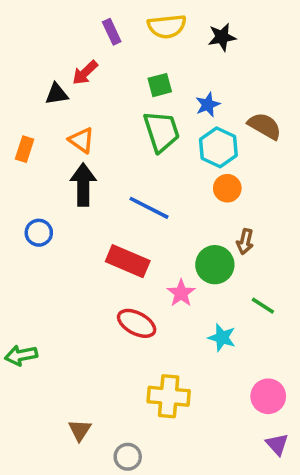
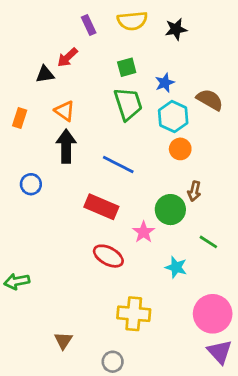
pink circle: (268, 396) -> (213, 314), size x1.4
purple triangle: (277, 444) -> (220, 352), size x1.4
gray circle: (128, 457) -> (113, 362), moved

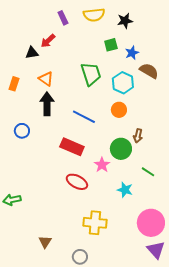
green square: (127, 67) -> (111, 45), moved
blue star: (165, 83) -> (132, 53), moved
orange circle: (180, 149) -> (119, 110), moved

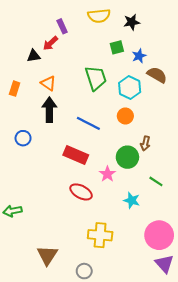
purple rectangle: (63, 18) -> (62, 26), moved
brown triangle: (45, 242) -> (47, 255), size x1.5

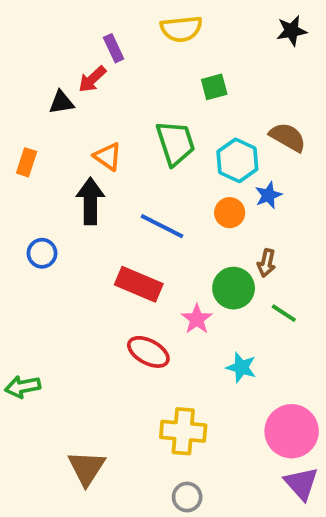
black star: (132, 22) -> (292, 31), moved
blue star: (139, 56) -> (268, 195), moved
orange triangle: (48, 83) -> (108, 157), moved
green line: (156, 181) -> (284, 313), moved
gray circle: (84, 271) -> (187, 497), moved

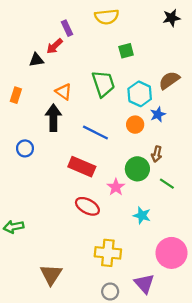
brown semicircle: (288, 137) -> (169, 80), turned -65
purple triangle: (301, 483) -> (144, 284), moved

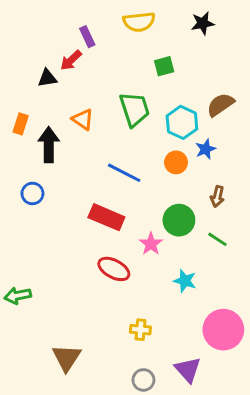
black star: (171, 18) -> (203, 23), moved
black arrow: (53, 118) -> (49, 145), moved
brown arrow: (157, 154) -> (217, 196), moved
yellow cross: (108, 253) -> (140, 330), size x0.6

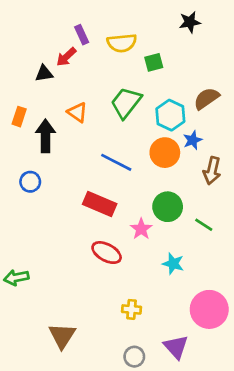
yellow semicircle: (139, 22) -> (122, 43), moved
green trapezoid: (135, 109) -> (126, 103), turned -124
orange circle: (176, 162) -> (165, 153), size x1.4
brown arrow: (217, 196) -> (212, 171), moved, size x1.4

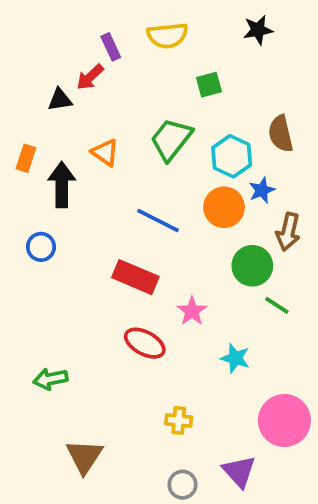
yellow semicircle: (122, 43) -> (167, 36), moved
brown semicircle: (206, 98) -> (281, 134), turned -68
green circle: (168, 207) -> (252, 266), moved
green arrow: (16, 278) -> (50, 379), moved

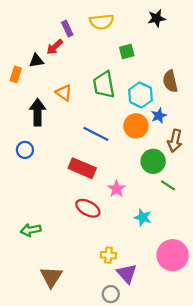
green trapezoid: (171, 139) -> (104, 85), turned -48
orange rectangle: (26, 158) -> (16, 74), moved
purple triangle: (239, 471) -> (127, 273), moved

